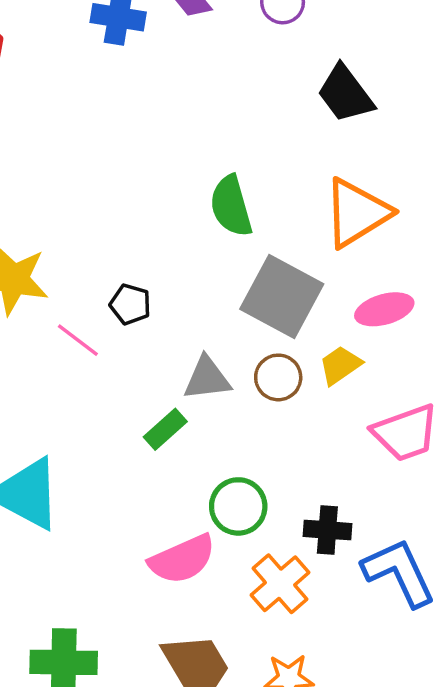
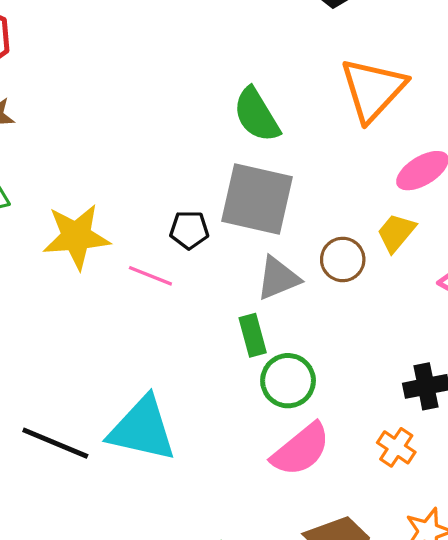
gray square: (282, 296) -> (257, 199), moved
green rectangle: (165, 429) -> (253, 335), turned -48
green circle: (238, 506) -> (288, 381), moved
orange cross: (280, 584) -> (396, 447), size x0.7

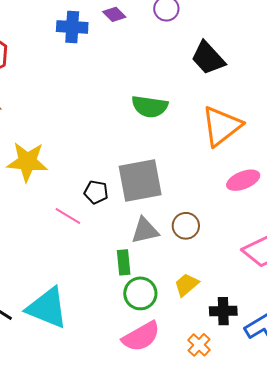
green semicircle: (257, 115) -> (150, 107), moved, turned -60
gray square: (257, 199) -> (140, 180), turned -33
yellow trapezoid: (396, 233) -> (186, 285), moved
yellow star: (76, 237) -> (27, 162), moved

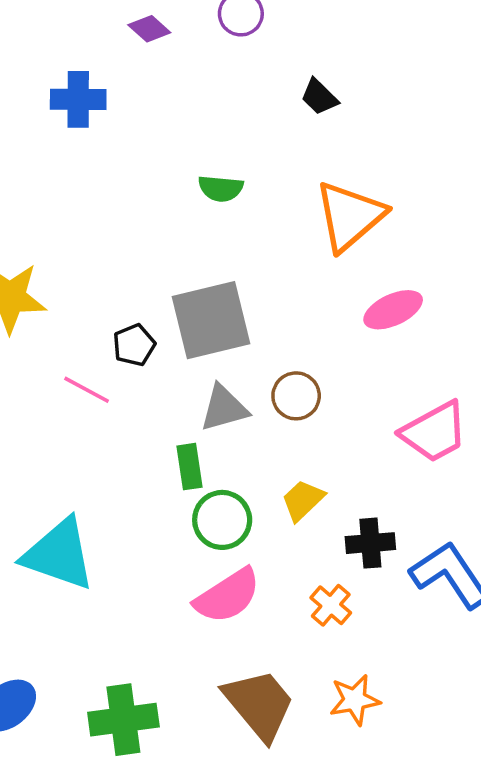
blue cross: (72, 27) -> (78, 99), moved
black trapezoid: (208, 58) -> (319, 97), size x0.6
green semicircle: (150, 107) -> (221, 188), size x0.7
black pentagon: (96, 192) -> (134, 345), turned -30

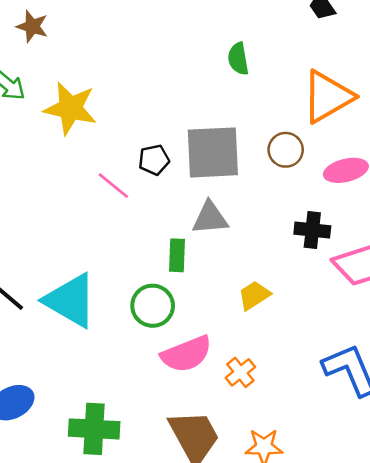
green semicircle: (221, 188) -> (238, 59), turned 64
brown circle: (296, 396) -> (286, 150), moved
green circle: (222, 520) -> (153, 306), moved
black cross: (370, 543) -> (312, 230), moved
orange cross: (331, 605) -> (240, 372), moved

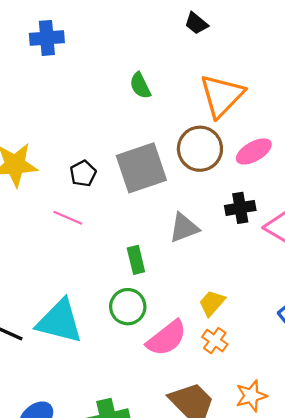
brown circle: (286, 150) -> (200, 149), size x1.5
black pentagon: (154, 160) -> (83, 173), moved
gray triangle: (210, 218) -> (184, 228), moved
yellow trapezoid: (254, 295) -> (212, 303), moved

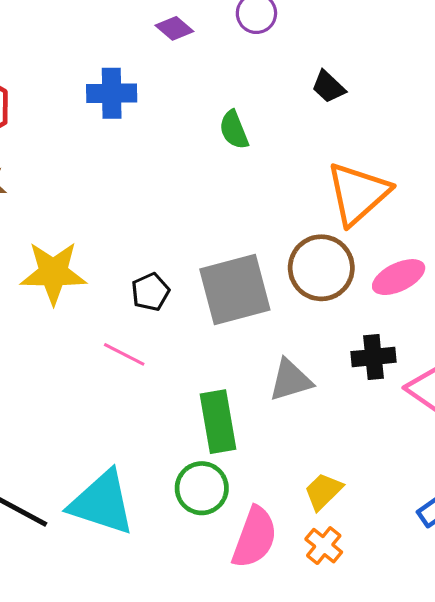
green semicircle: (140, 86) -> (234, 130), moved
green rectangle: (136, 260) -> (218, 422), size x1.5
pink semicircle: (167, 338) -> (255, 537), turned -36

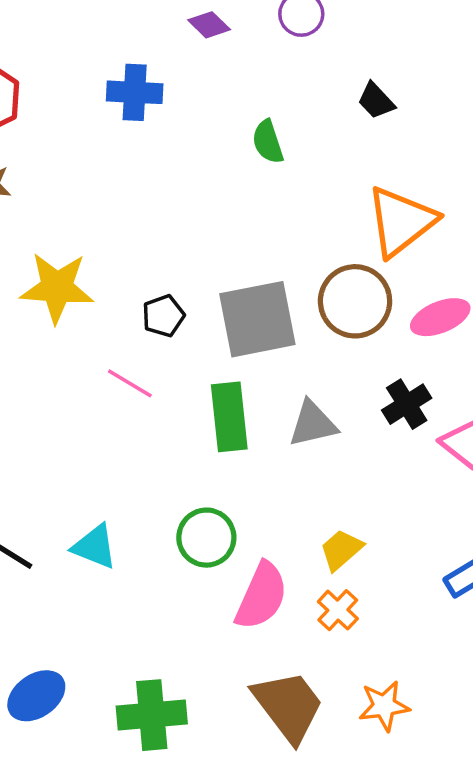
black cross: (374, 357) -> (407, 404), turned -30
green rectangle: (218, 422) -> (229, 417), moved
cyan triangle: (102, 503) -> (95, 547), size x0.6

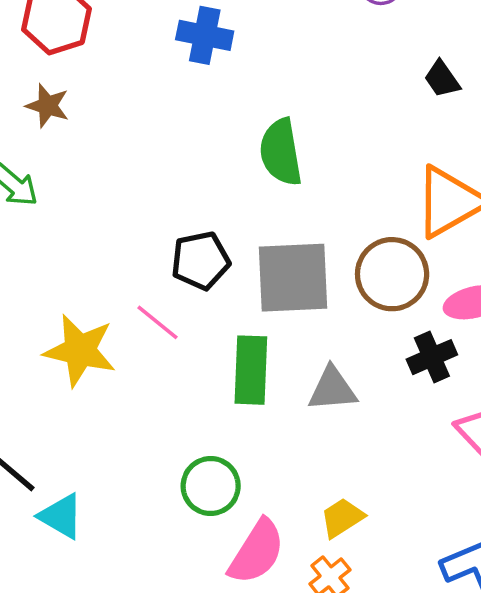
green semicircle: (268, 142) -> (281, 152), moved, size x1.5
yellow star: (57, 288) -> (80, 350), moved
black pentagon: (163, 316) -> (201, 261), size x1.4
black cross: (407, 404) -> (432, 357), moved
cyan triangle: (95, 547) -> (61, 516), moved

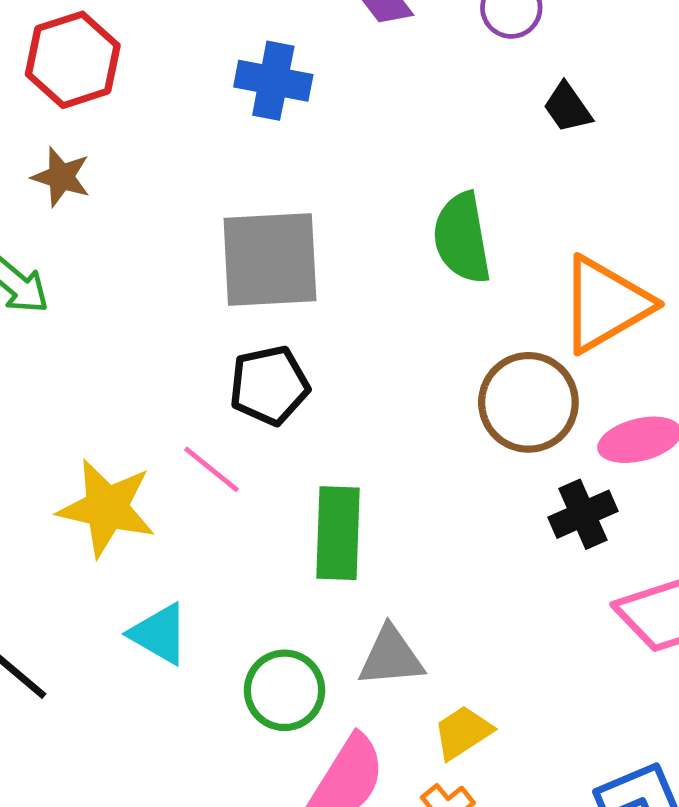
black trapezoid: (442, 79) -> (567, 108), moved
green semicircle: (281, 152) -> (462, 238), moved
gray square: (293, 278) -> (270, 260), moved
gray triangle: (332, 389) -> (391, 657), moved
cyan triangle: (61, 516) -> (159, 634), moved

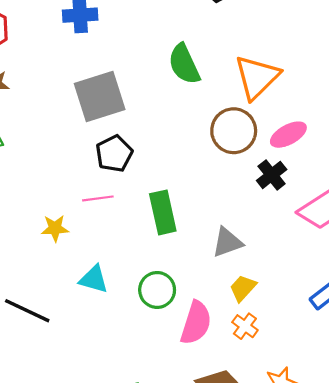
pink line: (211, 469) -> (98, 198), turned -32
yellow star: (107, 508) -> (55, 228), size x0.6
gray triangle: (391, 657) -> (227, 242), moved

